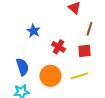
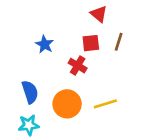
red square: (84, 51) -> (91, 43), moved

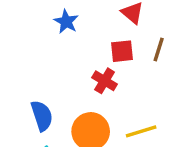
blue star: (45, 44) -> (66, 22), moved

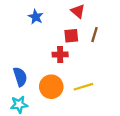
red cross: (105, 81) -> (60, 55), turned -32

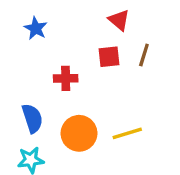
blue star: (36, 17) -> (36, 28), moved
red cross: (60, 55) -> (66, 78), moved

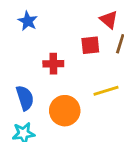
red triangle: (119, 20) -> (109, 20), moved
yellow line: (127, 133) -> (106, 91), moved

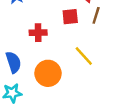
yellow line: (106, 91) -> (84, 56), turned 65

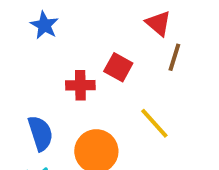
red square: (70, 17) -> (118, 67), moved, turned 35

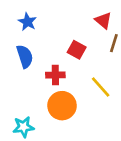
red cross: (80, 85) -> (55, 75), moved
blue semicircle: (40, 133) -> (25, 56), moved

